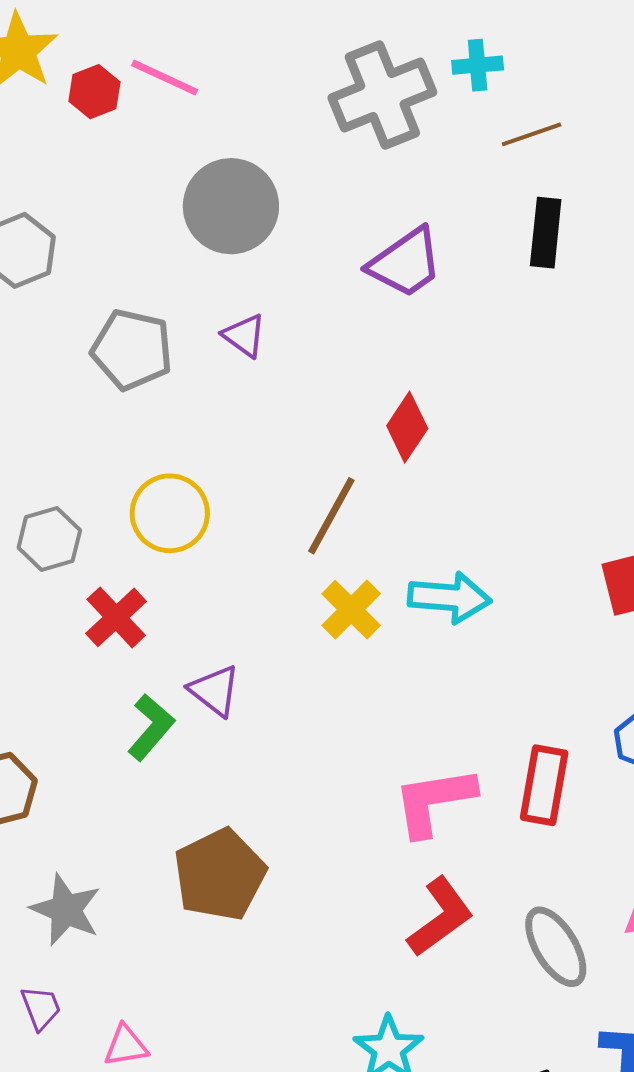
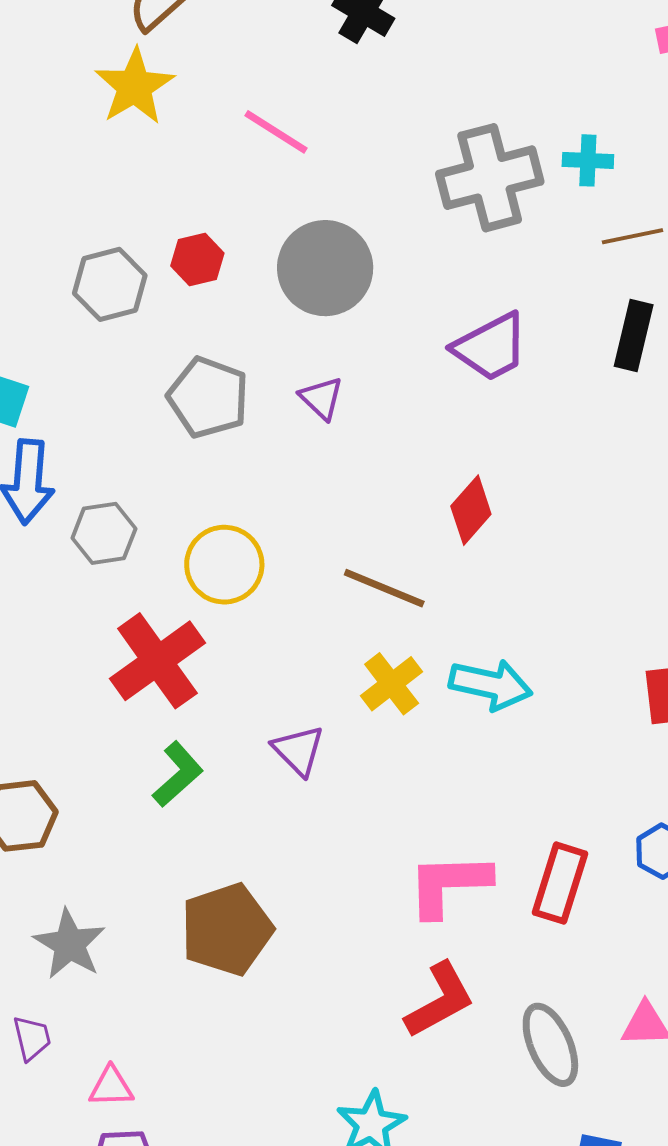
red hexagon: (94, 92) -> (197, 259), moved
brown line: (331, 516) -> (384, 588), turned 76
gray hexagon: (49, 539) -> (104, 533), moved
red cross: (116, 617) -> (157, 661), size x1.5
purple triangle: (215, 691) -> (298, 750), moved

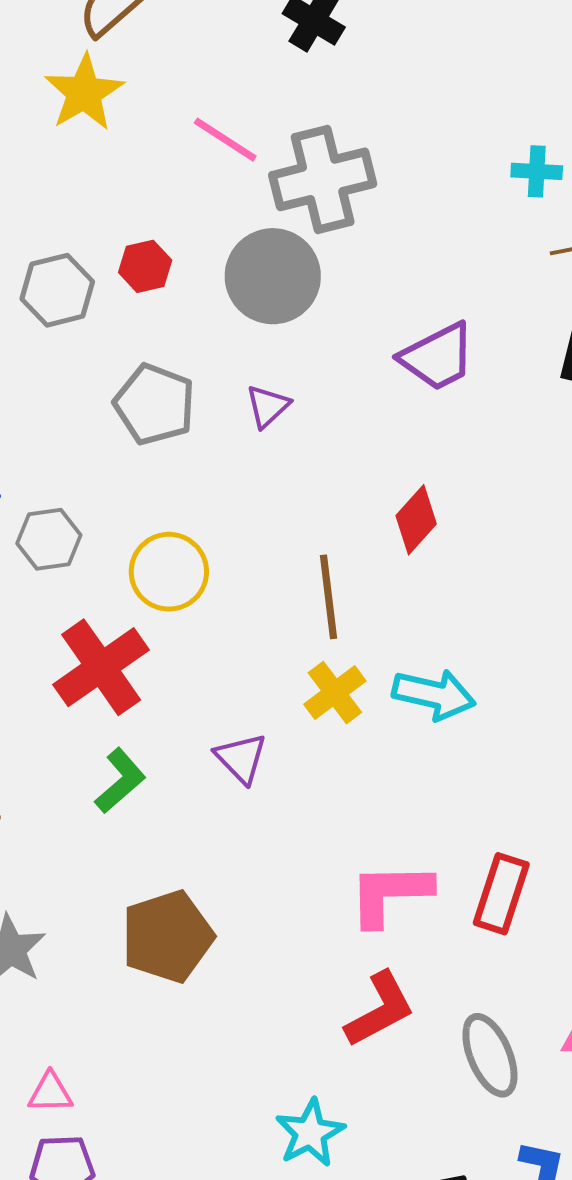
gray cross: (490, 178) -> (323, 179), moved
purple triangle: (321, 398) -> (268, 406), turned 33
brown line: (384, 588) -> (329, 597), turned 60

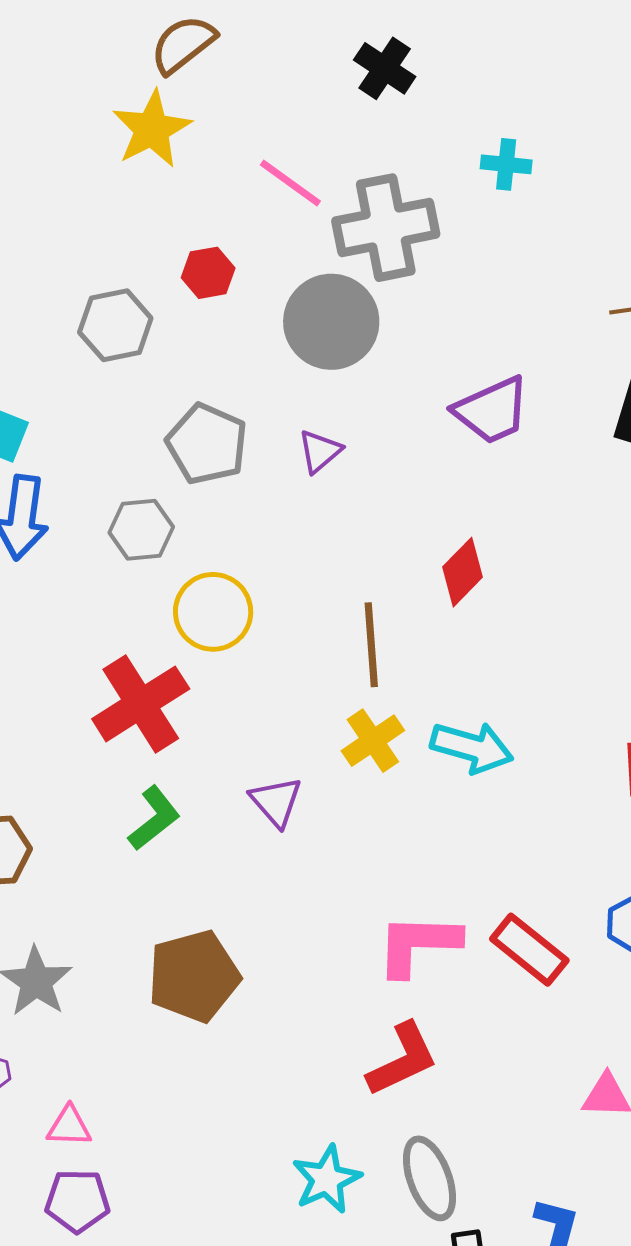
cyan cross: (537, 171) -> (506, 164), moved
red hexagon: (145, 266) -> (208, 273), moved
gray hexagon: (49, 539) -> (141, 530), moved
red rectangle: (501, 894) -> (529, 950), turned -72
gray ellipse: (490, 1055) -> (429, 1178), moved

